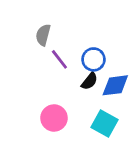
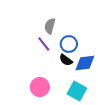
gray semicircle: (43, 35) -> (50, 26), moved
black semicircle: (89, 81) -> (66, 60), turned 88

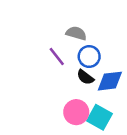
gray semicircle: (50, 26) -> (76, 33), moved, turned 91
pink circle: (40, 87) -> (76, 112), moved

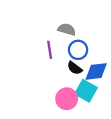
purple line: (57, 57) -> (50, 50), turned 30
cyan square: (100, 117) -> (86, 91), moved

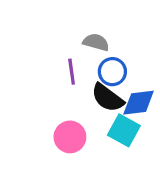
black semicircle: (75, 68) -> (107, 98), size x1.5
pink circle: (67, 99) -> (70, 137), moved

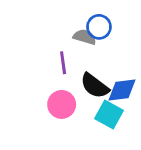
blue circle: (112, 72) -> (99, 27), moved
pink circle: (70, 137) -> (62, 104), moved

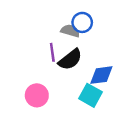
black semicircle: (95, 86) -> (70, 60), moved, turned -75
pink circle: (62, 104) -> (37, 95), moved

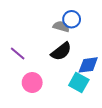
purple line: (52, 52) -> (18, 53), moved, turned -42

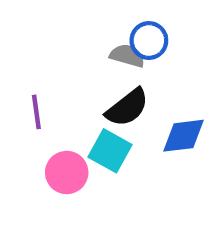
purple line: (18, 53) -> (36, 112), turned 42
cyan square: (79, 83) -> (110, 151), moved

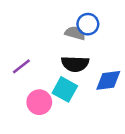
black semicircle: (127, 108) -> (75, 64), turned 40
purple line: (36, 112) -> (21, 66), turned 60

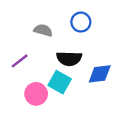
gray semicircle: (75, 33) -> (43, 30), moved

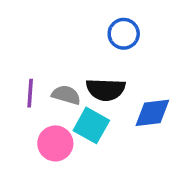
gray semicircle: (43, 30) -> (66, 95), moved
purple line: (20, 61) -> (30, 93), turned -48

